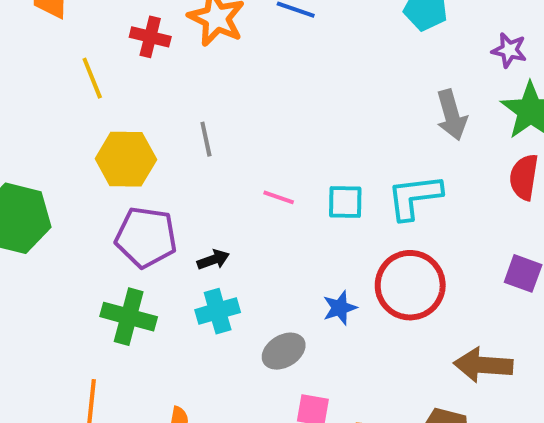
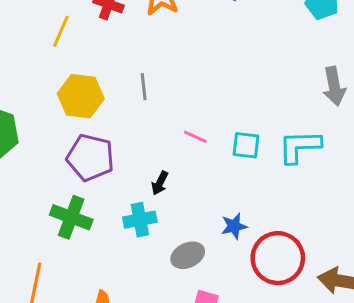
yellow line: (92, 78) -> (61, 31), turned 40
black arrow: (213, 260) -> (160, 183), moved, turned 130
red circle: (410, 285) -> (278, 258), moved

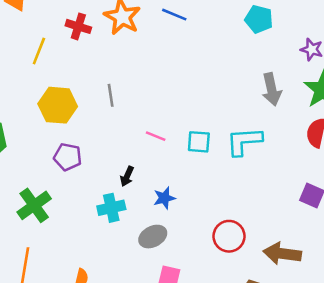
purple pentagon: (90, 158) -> (68, 157), size x0.7
green cross: (71, 217) -> (34, 205), moved, turned 36
blue star: (234, 226) -> (164, 198), moved
red circle: (278, 258) -> (229, 236), size x0.7

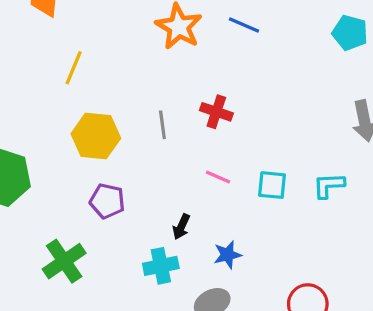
red cross: (78, 26) -> (216, 112), moved
cyan L-shape: (244, 141) -> (329, 185), size x0.7

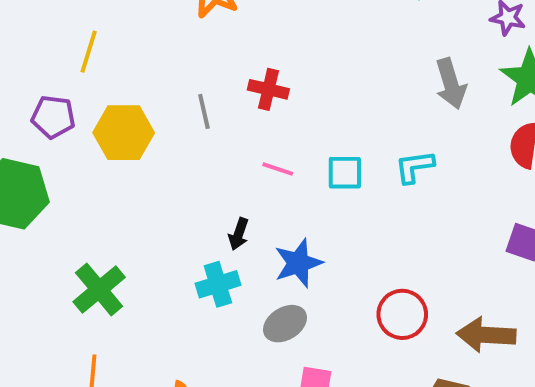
purple pentagon: (107, 201) -> (53, 117), moved
blue star: (227, 255) -> (298, 263), size x1.4

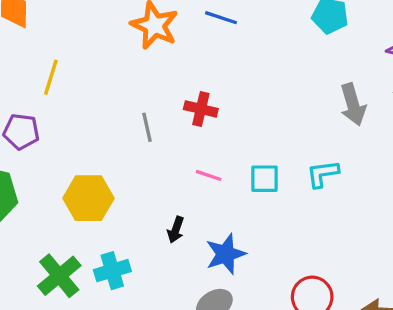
yellow hexagon: (124, 133) -> (88, 198), moved
cyan cross: (218, 284) -> (112, 271), moved

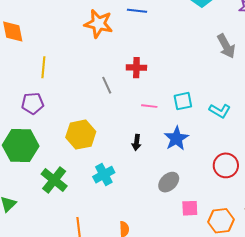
cyan L-shape: (323, 174) -> (220, 111), moved, turned -130
blue star: (226, 254) -> (176, 138), moved
green cross: (59, 276) -> (54, 180), moved

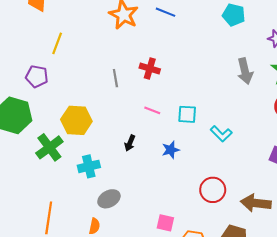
blue star: (176, 138) -> (171, 150), size x0.7
green cross: (54, 180) -> (49, 147), moved
gray ellipse: (169, 182) -> (109, 199), moved

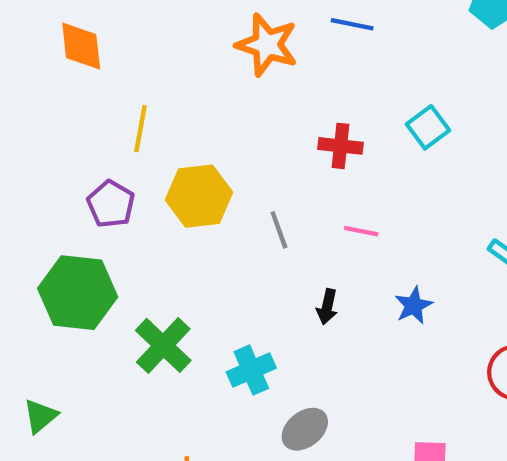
purple pentagon: (37, 76) -> (111, 204), turned 30
gray line: (115, 78) -> (279, 230), moved
cyan square: (187, 114) -> (428, 127), moved, turned -30
yellow hexagon: (76, 120) -> (199, 196), moved

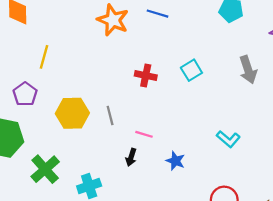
yellow hexagon: (199, 196) -> (72, 113), moved
pink line: (361, 231) -> (144, 134), moved
blue star: (414, 305) -> (175, 161), turned -30

